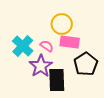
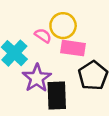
pink semicircle: (47, 46) -> (43, 36), moved

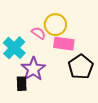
black rectangle: (57, 96) -> (22, 84), moved, size x0.6

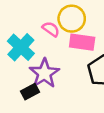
black rectangle: (22, 84) -> (30, 92), turned 64

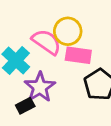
pink semicircle: (51, 29) -> (46, 42), size x1.6

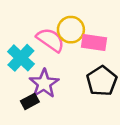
pink rectangle: (78, 55) -> (94, 42), moved

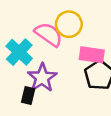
pink rectangle: (94, 42) -> (92, 55), moved
black rectangle: (30, 101) -> (28, 95), turned -48

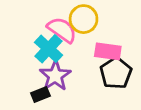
cyan cross: (19, 52) -> (49, 49), moved
black rectangle: (28, 95) -> (40, 94), turned 54

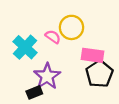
pink semicircle: (62, 30) -> (53, 37), size x0.6
cyan cross: (49, 49) -> (25, 47), moved

